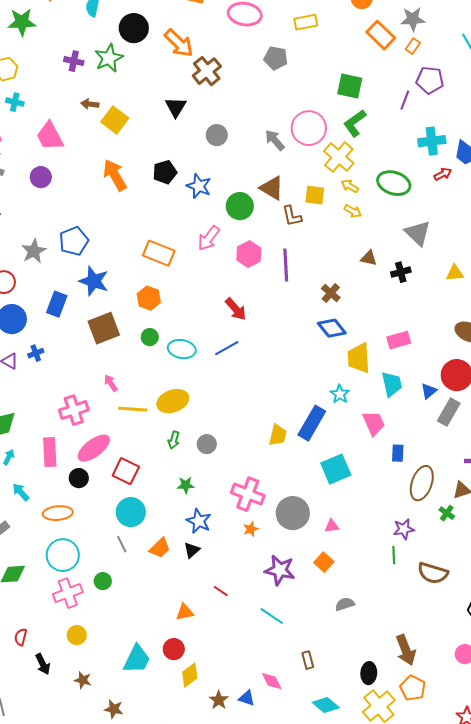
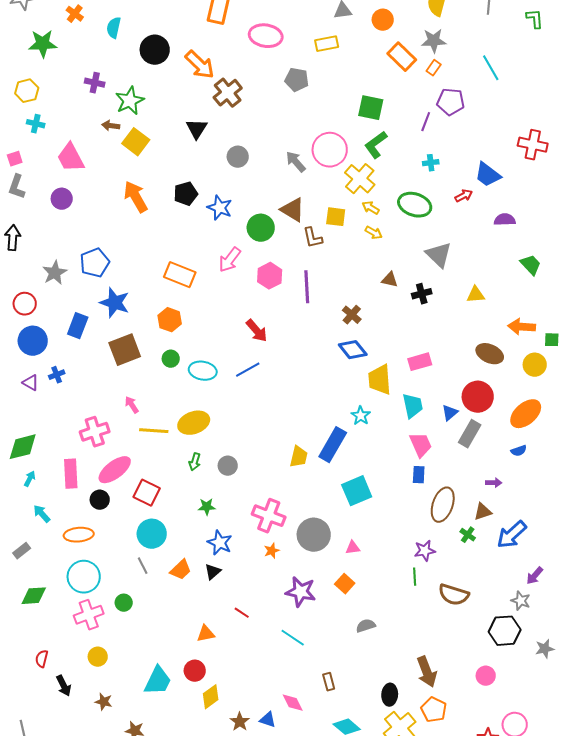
green star: (109, 58) -> (130, 101), moved
cyan cross: (432, 141) -> (431, 163), moved, size x0.6
pink trapezoid: (374, 423) -> (421, 445), moved

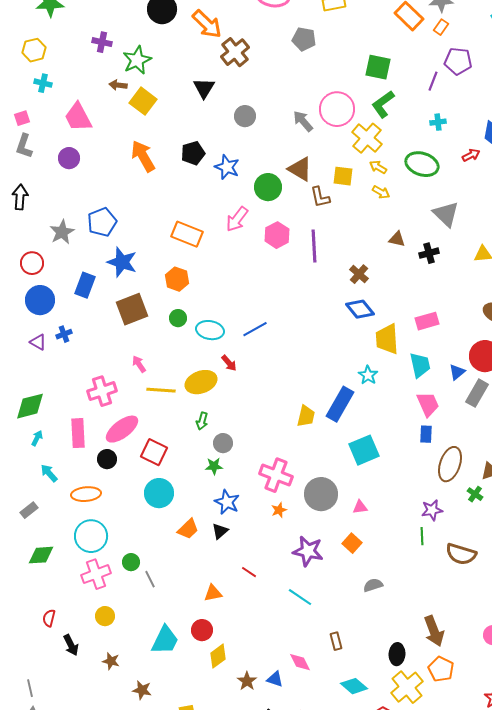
red arrow: (257, 331) -> (229, 363), moved, size x0.7
gray circle: (228, 466) -> (223, 443), moved
gray line: (143, 566) -> (150, 579), moved

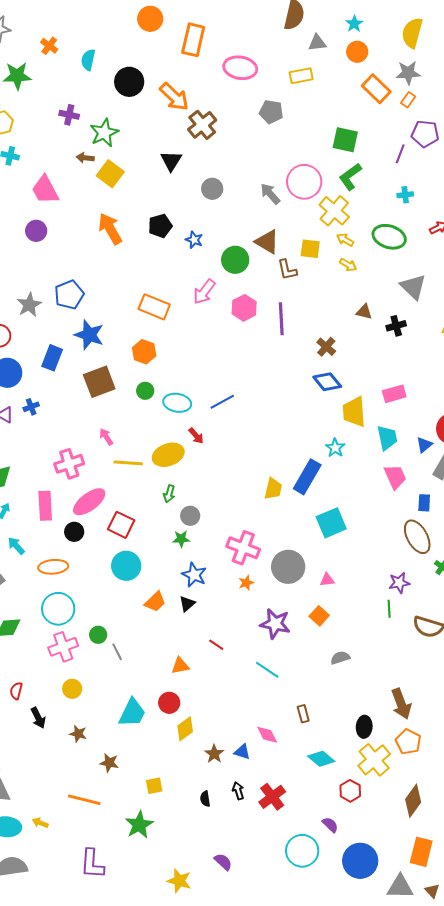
blue star: (227, 167) -> (194, 240), size x0.7
blue rectangle: (426, 434) -> (424, 503), moved
brown ellipse: (450, 464) -> (417, 537), turned -48

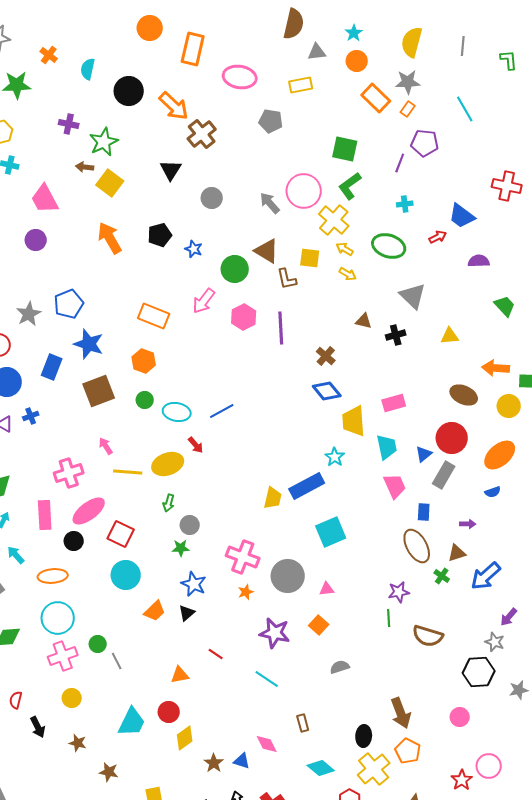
blue rectangle: (307, 477) -> (307, 486), turned 32

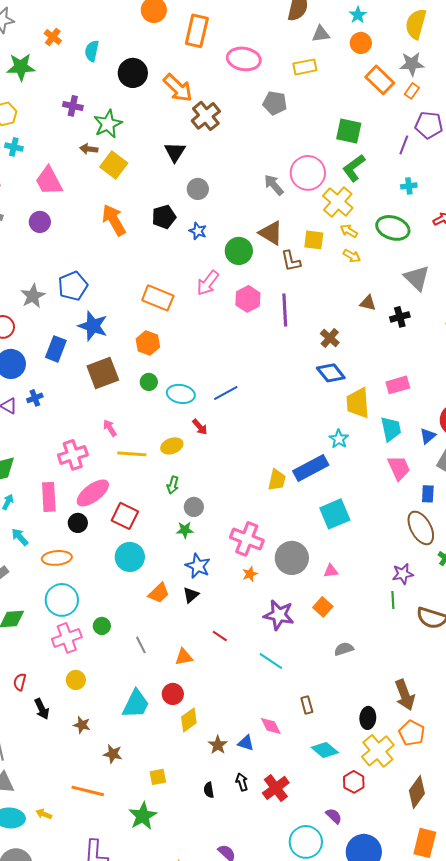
gray circle: (212, 198) -> (198, 189), moved
yellow ellipse: (168, 464) -> (172, 446), size x0.7
gray line: (117, 661) -> (141, 645), moved

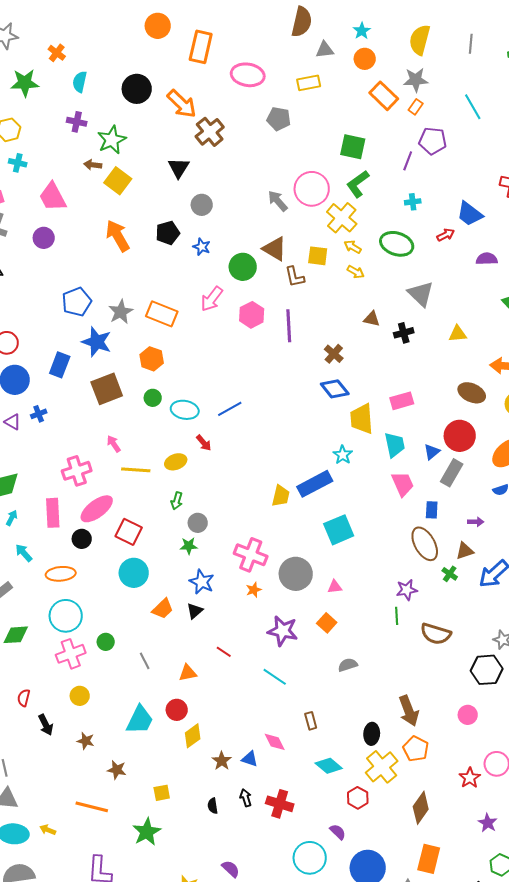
cyan semicircle: (92, 51) -> (80, 82), moved
gray star: (33, 296) -> (121, 312), moved
red cross: (276, 788) -> (280, 804), turned -36

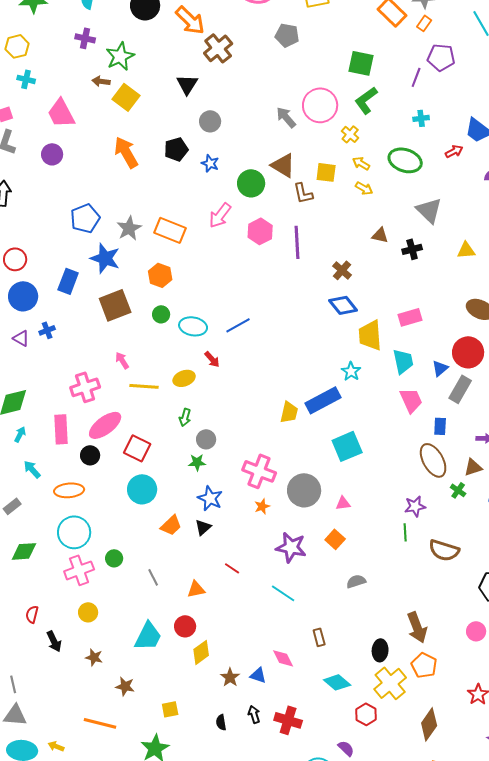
yellow cross: (342, 218) -> (350, 134), size x0.6

